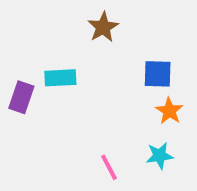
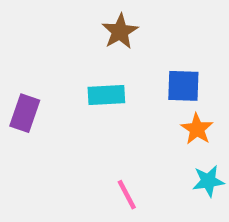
cyan rectangle: (60, 78) -> (106, 95), moved
cyan star: (160, 156) -> (208, 181), moved

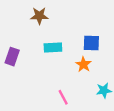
brown star: (120, 31) -> (39, 16), moved, turned 30
orange star: (197, 129) -> (83, 64), moved

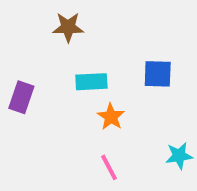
orange star: (83, 64) -> (111, 117), moved

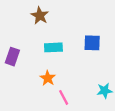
brown star: (68, 27) -> (40, 16), turned 30
orange star: (111, 117) -> (48, 78), moved

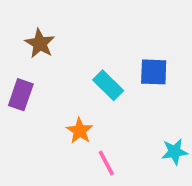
brown star: (40, 16) -> (40, 43), moved
cyan rectangle: (53, 47) -> (108, 85), moved, turned 48

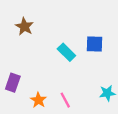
purple rectangle: (21, 95) -> (13, 83), moved
orange star: (80, 131) -> (38, 100), moved

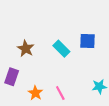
brown star: (24, 27) -> (26, 49), moved

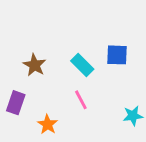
pink line: (60, 93) -> (81, 100), moved

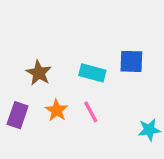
cyan rectangle: (82, 65) -> (92, 73), turned -30
orange star: (48, 124) -> (57, 110), moved

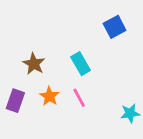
blue square: (131, 61) -> (115, 27), moved, turned -30
cyan rectangle: (92, 73) -> (81, 64), turned 45

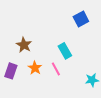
cyan rectangle: (81, 64) -> (65, 51), moved

